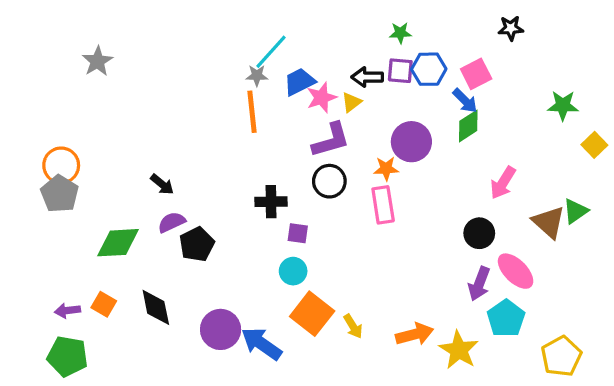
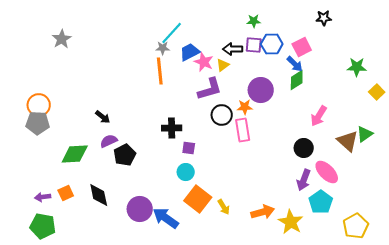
pink star: (321, 98) -> (204, 62), turned -30
black circle: (329, 181) -> (222, 115), moved
gray pentagon: (60, 194) -> (38, 123), turned -30
orange square: (104, 304) -> (66, 193), turned 35

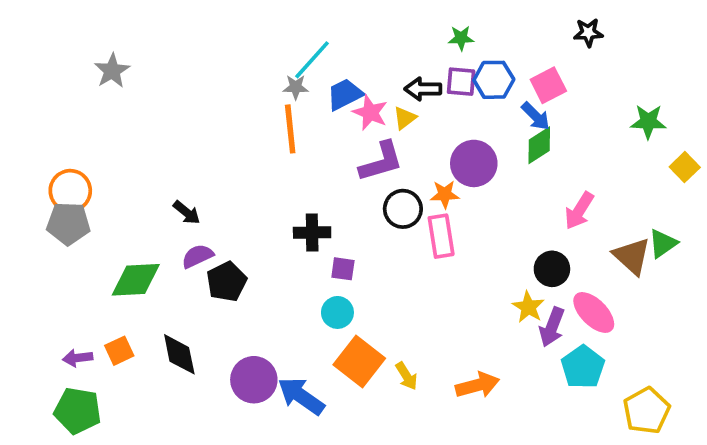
yellow star: (291, 222) -> (528, 307), moved, size x0.7

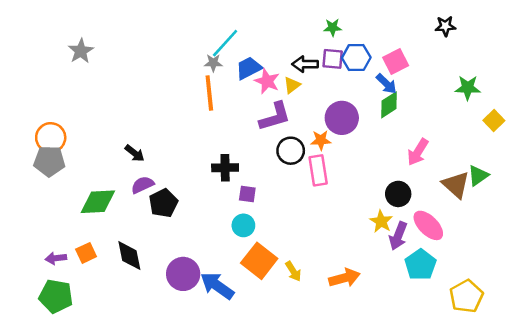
black star: (588, 33) -> (445, 26), moved

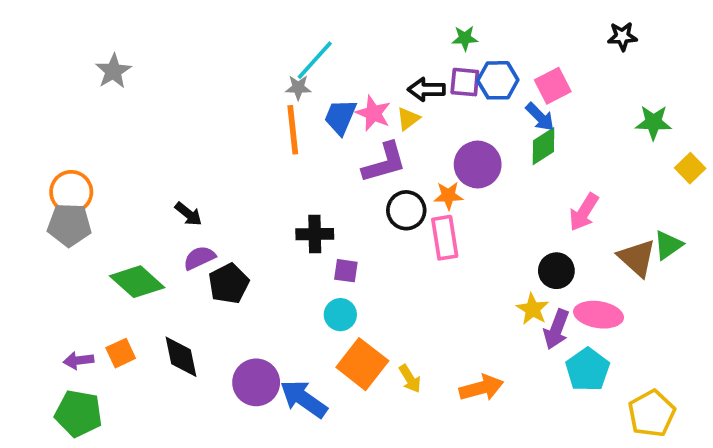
blue trapezoid: (249, 68) -> (340, 117), moved, turned -40
green diamond: (98, 202) -> (137, 282), turned 45
pink ellipse: (428, 225) -> (599, 315), turned -36

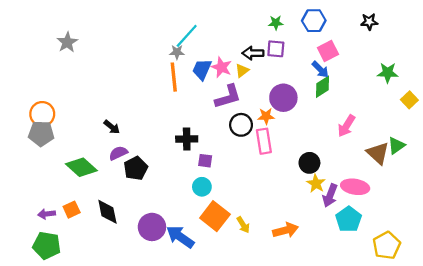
blue hexagon: (498, 80) -> (314, 21), moved
black circle: (556, 271) -> (309, 163), moved

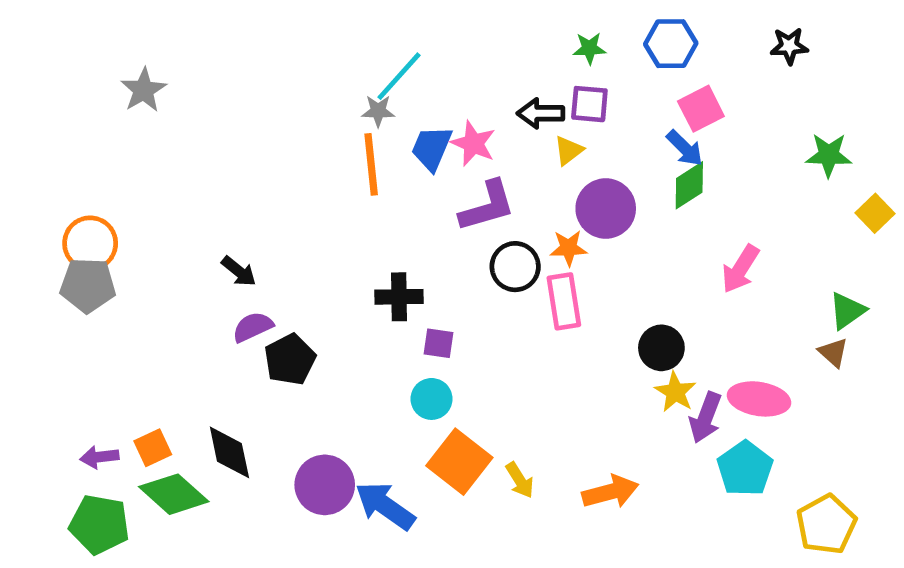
yellow triangle: (242, 71) -> (569, 150), moved
brown triangle: (378, 153) -> (833, 353), moved, size x0.6
green diamond: (81, 167) -> (174, 494), moved

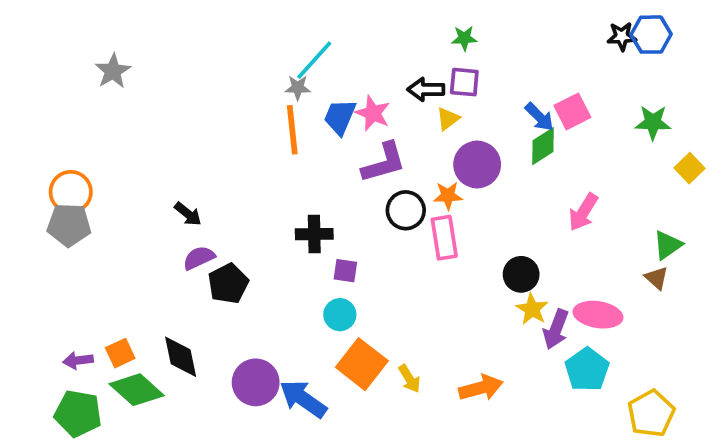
blue hexagon: (671, 44) -> (651, 35), moved
pink square: (701, 109) -> (572, 111), moved

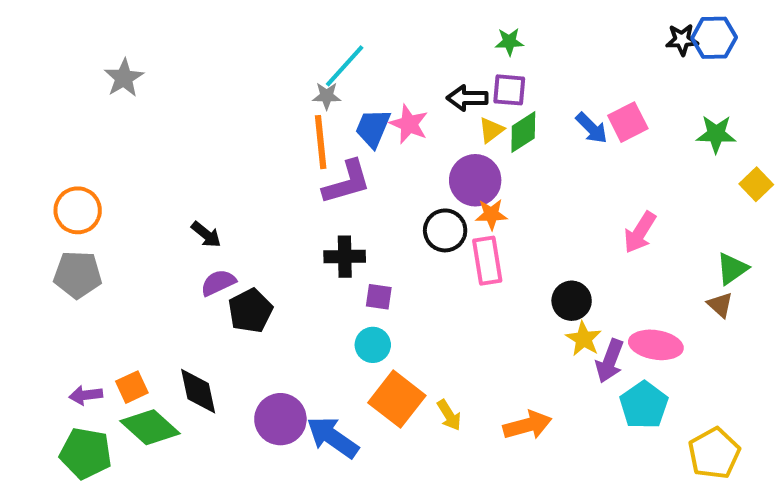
green diamond: (543, 146) -> (523, 132), moved
purple L-shape: (384, 163) -> (347, 182), moved
purple circle: (477, 165) -> (475, 180), moved
gray pentagon: (69, 225) -> (78, 275), moved

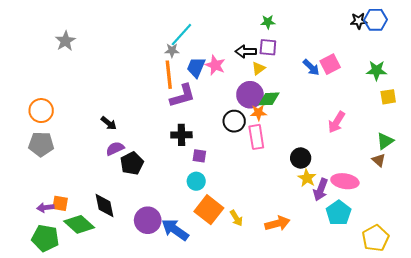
green diamond: (523, 132) -> (269, 99), moved, turned 30
yellow square: (756, 184) -> (388, 97), moved, turned 35
orange square: (132, 387) -> (60, 203), moved, turned 35

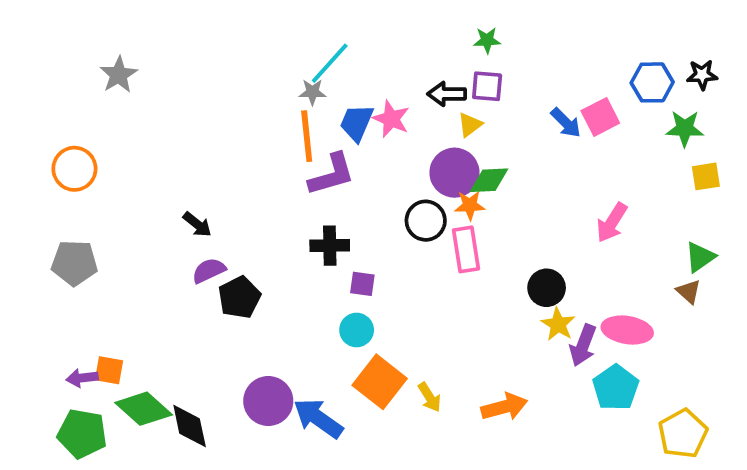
blue hexagon: (376, 20) -> (652, 82), moved
black star: (359, 21) -> (702, 75), moved
orange circle: (41, 111) -> (74, 169), moved
black diamond: (104, 205) -> (190, 426), moved

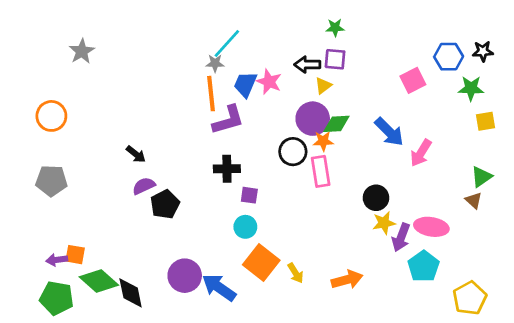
blue arrow: (566, 123) -> (389, 132), moved, size x1.4
yellow star: (558, 324) -> (384, 223), turned 30

